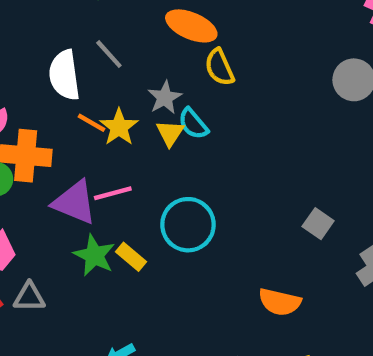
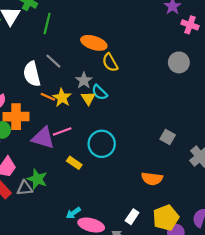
green star: (94, 255) -> (37, 179), moved

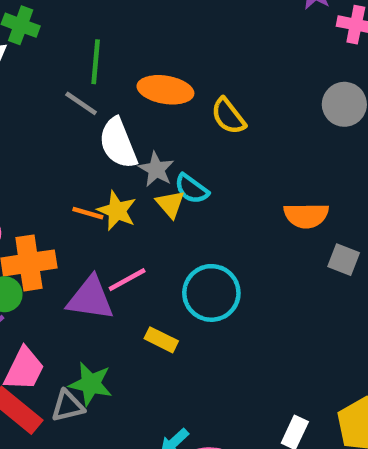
green line: (47, 24) -> (96, 62), moved
gray line: (53, 61) -> (81, 103), moved
yellow semicircle: (110, 62) -> (228, 116), moved
white semicircle: (32, 74) -> (118, 143), moved
orange semicircle: (152, 179) -> (306, 215), moved

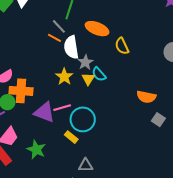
orange line: (88, 213) -> (54, 38), moved
cyan circle: (211, 293) -> (83, 119), moved
gray triangle: (68, 406) -> (86, 165), moved

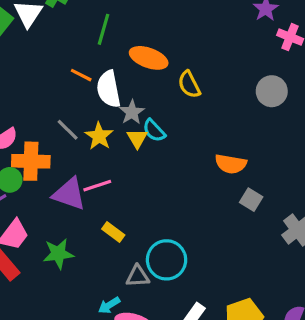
gray line: (59, 26) -> (68, 130), moved
cyan circle: (83, 119) -> (167, 260), moved
green star: (36, 150) -> (58, 254), turned -30

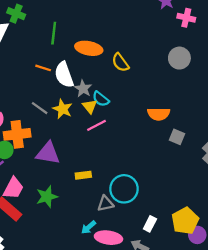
pink line: (97, 186) -> (97, 125), moved
yellow rectangle: (113, 232) -> (83, 175), turned -35

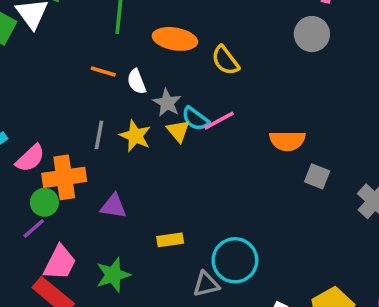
gray circle: (179, 58) -> (312, 34), moved
white semicircle: (64, 75) -> (137, 82), size x0.6
gray line: (40, 108) -> (99, 135), turned 66
pink line: (97, 125) -> (219, 121), moved
purple triangle: (48, 153) -> (113, 206), size x0.7

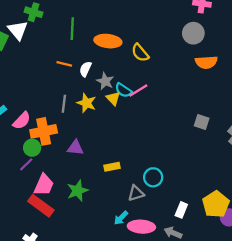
white semicircle: (137, 82) -> (85, 69), turned 49
orange semicircle: (287, 141) -> (206, 62), moved
cyan circle: (235, 260) -> (153, 177), size x0.7

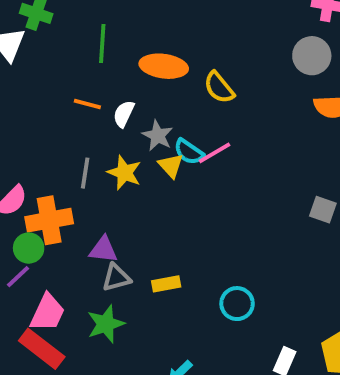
gray triangle: (136, 193) -> (116, 278), moved

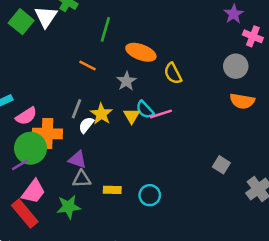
white semicircle: (124, 114) -> (86, 125), moved
gray star: (158, 136) -> (126, 81), moved
green circle: (29, 248) -> (30, 148), size x1.6
cyan circle: (237, 304) -> (150, 195), moved

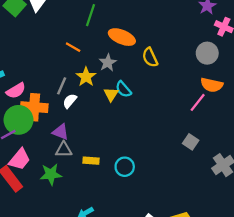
yellow star: (101, 114) -> (86, 77), moved
pink line: (161, 114) -> (198, 102), moved, turned -36

